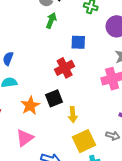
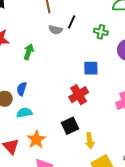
green arrow: (51, 20) -> (29, 52), moved
orange star: (30, 106) -> (36, 140), moved

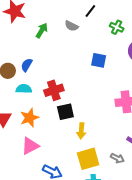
gray semicircle: (55, 30) -> (71, 26), moved
red cross: (79, 95) -> (54, 90), moved

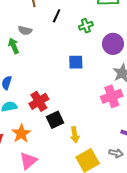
gray semicircle: (71, 26) -> (25, 30), moved
green cross: (117, 27) -> (86, 26), turned -32
green arrow: (42, 30) -> (14, 46), turned -42

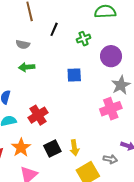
green arrow: (14, 46) -> (27, 67), moved, turned -70
black square: (55, 120) -> (52, 148), moved
gray arrow: (116, 153) -> (110, 159), moved

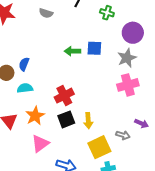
green cross: (84, 39) -> (107, 13), turned 32
green arrow: (27, 67) -> (72, 51), moved
gray star: (121, 85) -> (127, 58), moved
red cross: (38, 115) -> (64, 96), moved

